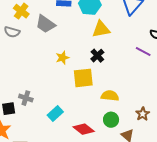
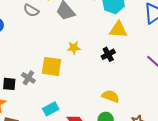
yellow square: (83, 78) -> (51, 66), moved
cyan rectangle: (55, 114) -> (51, 109), moved

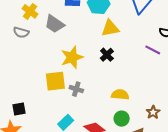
yellow star: (74, 48) -> (72, 57), size x1.6
gray cross: (28, 78) -> (76, 89), moved

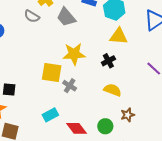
yellow semicircle: (120, 95) -> (113, 90), moved
brown star: (153, 112) -> (128, 115), moved

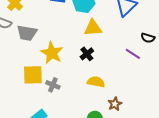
gray trapezoid: (66, 17) -> (27, 33), moved, turned -30
yellow star: (74, 54) -> (52, 53), turned -30

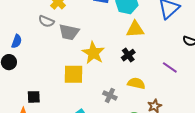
purple line: (133, 54) -> (170, 67), moved
gray cross: (53, 85) -> (110, 95), moved

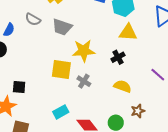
gray semicircle: (46, 21) -> (33, 19), moved
yellow star: (93, 53) -> (84, 51), turned 30
gray cross: (110, 95) -> (84, 81), moved

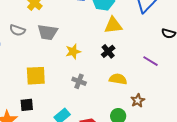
yellow star: (84, 51) -> (73, 51), size x0.7
yellow square: (61, 69) -> (36, 76), moved
black square: (19, 87) -> (27, 105), moved

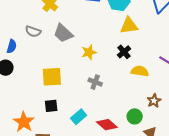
gray trapezoid: (47, 32) -> (63, 33), turned 35
yellow semicircle: (118, 79) -> (140, 71), moved
black square: (27, 105) -> (51, 106), moved

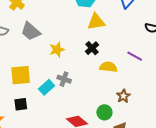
cyan rectangle: (79, 117) -> (47, 87), moved

